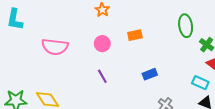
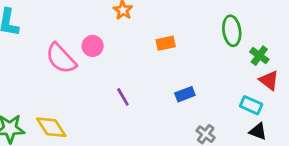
pink circle: (102, 44) -> (93, 46), moved
pink semicircle: (55, 47) -> (61, 58), turned 40

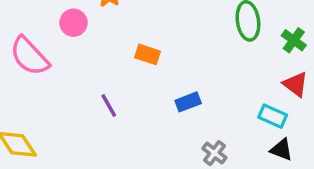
orange rectangle: (166, 43) -> (148, 54), moved, turned 30
pink circle: (93, 46) -> (74, 23), moved
green cross: (259, 56) -> (294, 40), moved

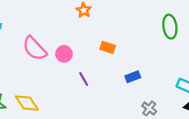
pink circle: (74, 23) -> (64, 54), moved

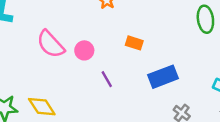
blue rectangle: (133, 77) -> (163, 77), size x1.6

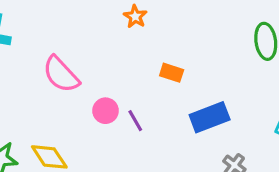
pink circle: (84, 50) -> (106, 111), moved

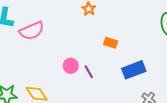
pink semicircle: (61, 74) -> (32, 31), moved, turned -70

